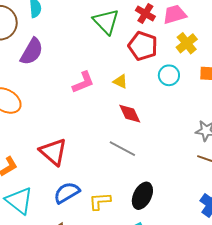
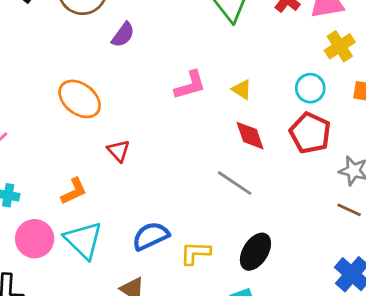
red pentagon: (143, 46) -> (310, 133), moved
purple semicircle: (32, 52) -> (123, 35), size x0.7
red triangle: (53, 152) -> (119, 151), moved, size x0.6

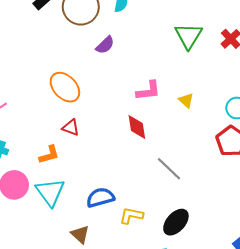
red diamond: (250, 136) -> (137, 127), moved
red triangle: (119, 151) -> (71, 128), moved, turned -36

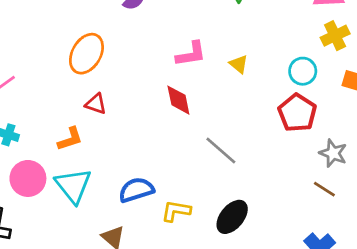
orange ellipse: (65, 87) -> (86, 54), turned 76

